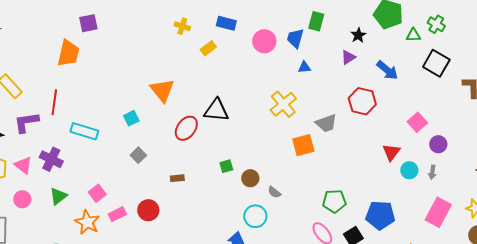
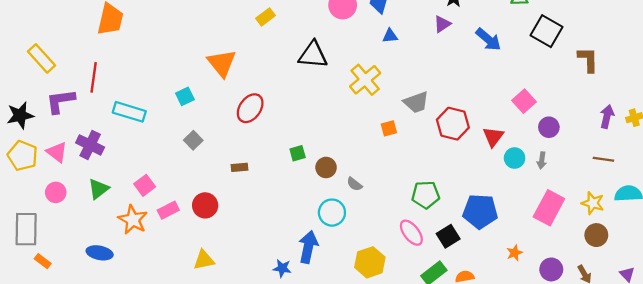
yellow rectangle: (208, 48) -> (266, 17), moved
red hexagon: (362, 101) -> (453, 124), moved
black triangle: (216, 110) -> (313, 55), moved
orange square: (303, 145) -> (389, 128), size x0.6

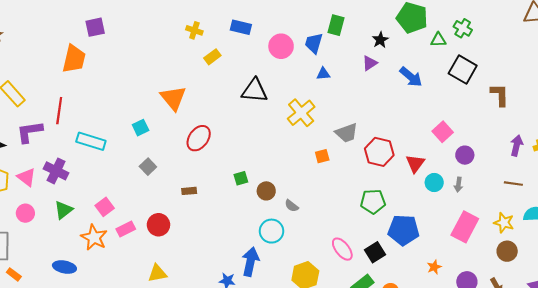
green pentagon: (426, 195) -> (373, 202), moved

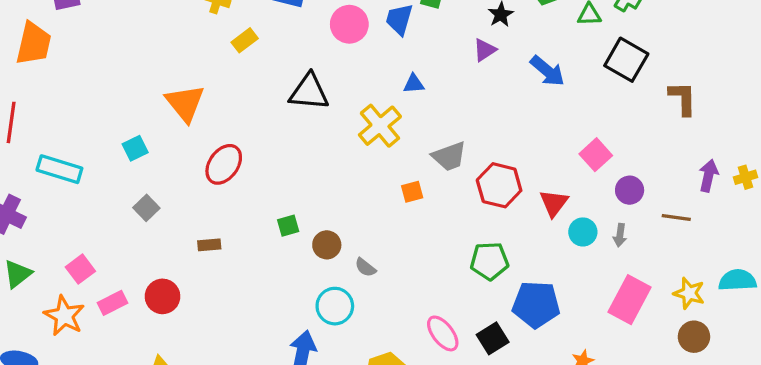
blue triangle: (323, 74) -> (414, 84), moved
brown line: (513, 184) -> (676, 217), moved

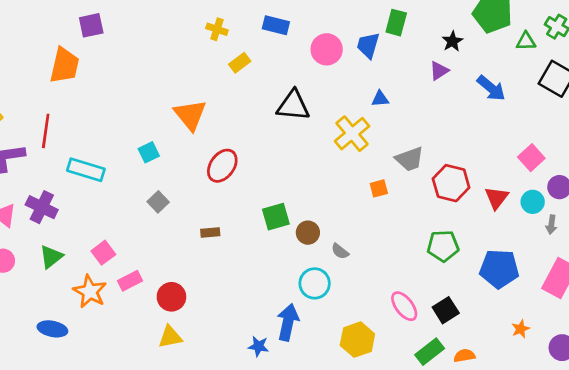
green square: (288, 226) -> (276, 217), size x1.5
cyan circle: (583, 232) -> (533, 202), moved
red circle: (163, 296) -> (171, 297), moved
blue pentagon: (536, 304) -> (499, 269), moved

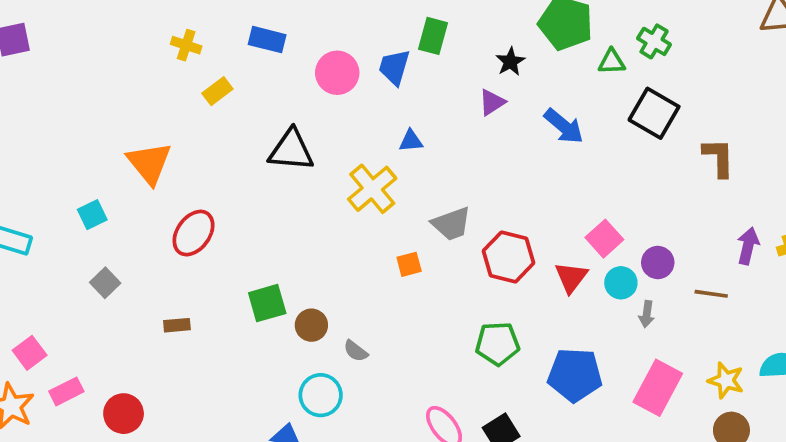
pink square: (531, 158) -> (604, 239), moved

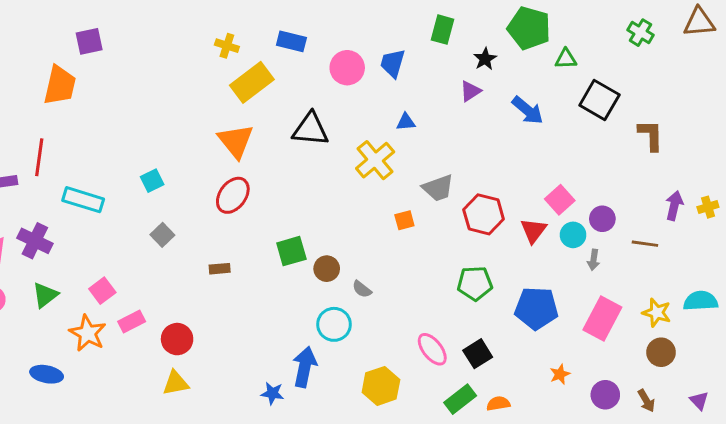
green rectangle: (433, 36) -> (443, 30), moved
green cross: (654, 41) -> (640, 33), moved
yellow rectangle: (217, 91) -> (252, 82), size x1.8
orange triangle: (149, 163) -> (236, 141), moved

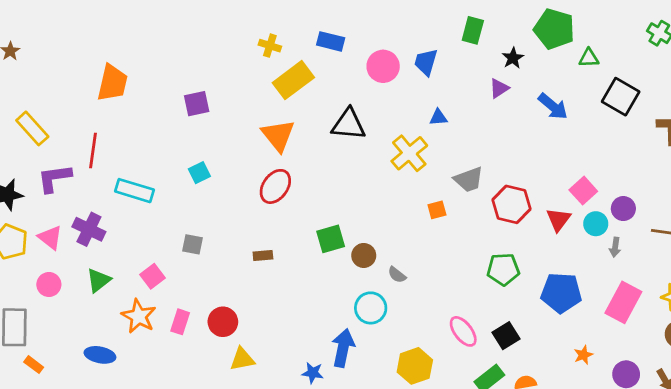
purple square: (89, 41) -> (197, 104), moved
gray square: (162, 235) -> (192, 244), moved, turned -35
pink rectangle: (132, 321) -> (180, 322), moved, turned -45
yellow triangle: (176, 383) -> (242, 359), moved

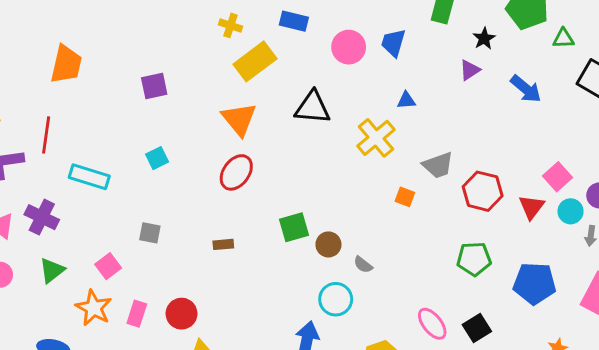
orange square: (437, 210) -> (405, 197), turned 36

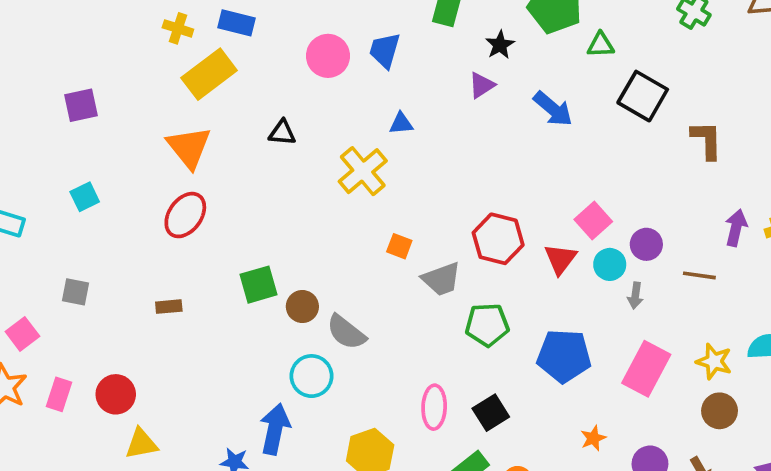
blue rectangle: (294, 21) -> (236, 23), moved
black triangle: (313, 108) -> (282, 133), size x0.6
gray trapezoid: (438, 165) -> (441, 279), moved
gray semicircle: (363, 265) -> (346, 332), size x1.6
pink ellipse: (432, 324) -> (434, 407), turned 40

